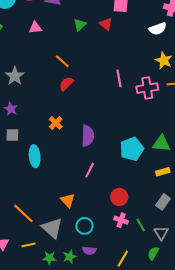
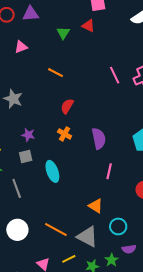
red semicircle: (66, 84) -> (67, 106), moved
purple star: (11, 109) -> (28, 135), moved

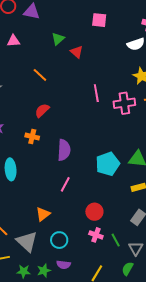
red triangle: (88, 26) -> (77, 52), moved
orange cross: (65, 134) -> (32, 137), turned -32
orange triangle: (96, 206) -> (43, 214), turned 35

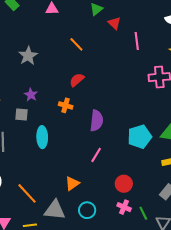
pink line: (96, 93) -> (137, 41), moved
gray triangle: (27, 242) -> (55, 210), turned -40

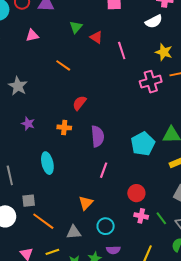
red semicircle: (77, 80) -> (79, 103), moved
gray square: (22, 114) -> (29, 201), moved
gray triangle: (55, 210) -> (74, 232), size x0.7

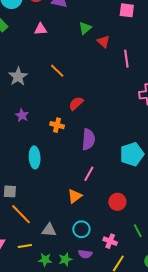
orange line: (63, 65) -> (57, 71), moved
orange triangle: (86, 203) -> (75, 196), moved
pink cross: (141, 216) -> (110, 241), moved

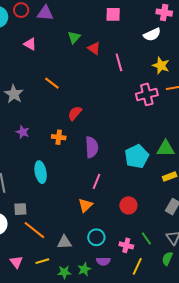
pink triangle: (41, 29) -> (30, 44), turned 40
green line: (138, 231) -> (146, 238), moved

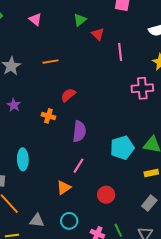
orange line: (52, 83) -> (51, 62), turned -56
cyan ellipse: (41, 172) -> (23, 159), moved

